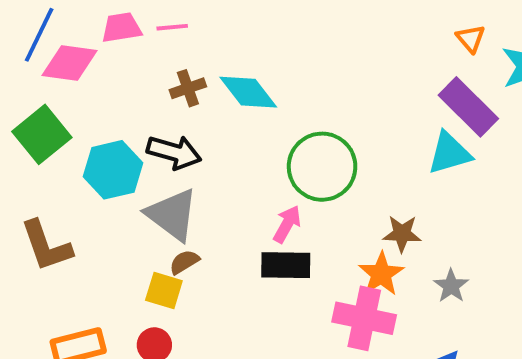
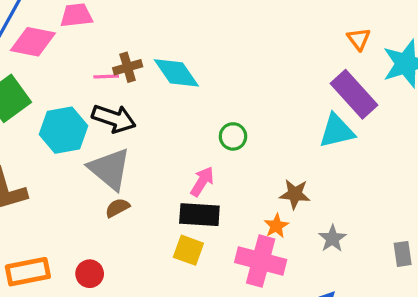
pink line: (172, 27) -> (106, 77), moved
green circle: (322, 167) -> (233, 136), size x0.5
orange star: (381, 274) -> (276, 226), size x0.7
yellow square: (164, 291) -> (188, 250), moved

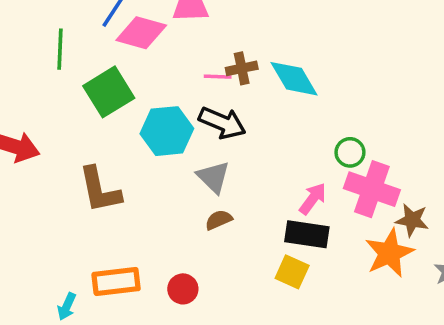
gray triangle: (110, 169) -> (213, 177), size x0.7
orange star: (276, 226) -> (389, 253), size x1.8
pink cross: (261, 261) -> (372, 189), moved

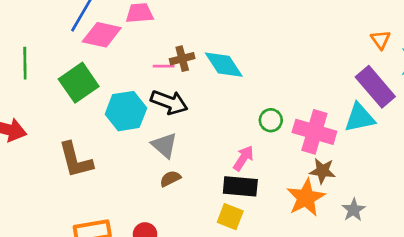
green line: (60, 49) -> (25, 63), moved
pink cross: (372, 189) -> (314, 132), moved

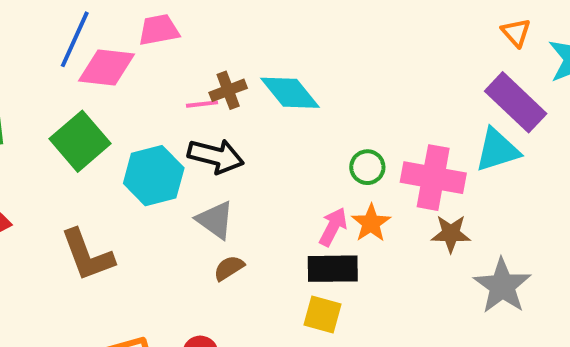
orange star: (306, 198) -> (371, 223), moved, size x0.7
gray star: (354, 210) -> (502, 286), size x1.6

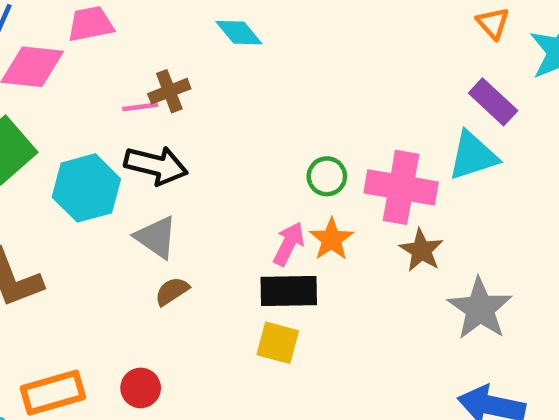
cyan diamond: (290, 93) -> (239, 33), moved, size x0.7
purple rectangle: (516, 102) -> (493, 102), size x0.7
brown star: (451, 234) -> (421, 250), turned 30

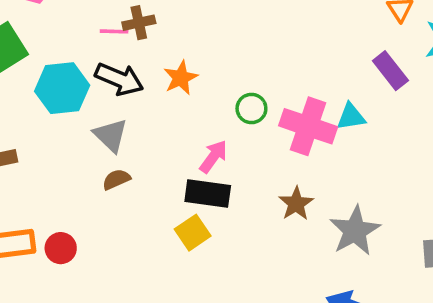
cyan triangle: (473, 156) -> (351, 117), moved, size x0.7
orange star: (331, 239) -> (181, 78), moved
brown star: (421, 250) -> (296, 204), moved
yellow square: (278, 343) -> (193, 233), turned 32
red circle: (141, 388) -> (61, 248), moved

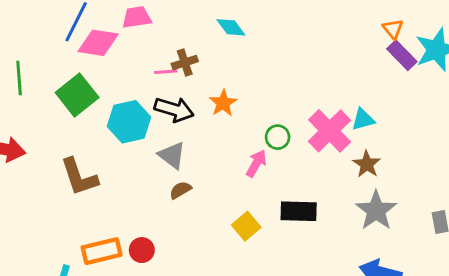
purple rectangle: (390, 71) -> (402, 55), moved
green circle: (251, 109) -> (278, 137), moved
pink cross: (308, 126) -> (330, 131), turned 33
black rectangle: (208, 193) -> (299, 211), moved
brown star: (296, 204) -> (367, 164), moved

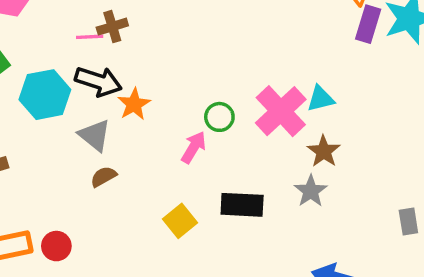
purple rectangle: (402, 55) -> (368, 24), turned 60
orange star: (223, 103) -> (134, 104), moved
gray star: (376, 210) -> (311, 191), moved, size x0.7

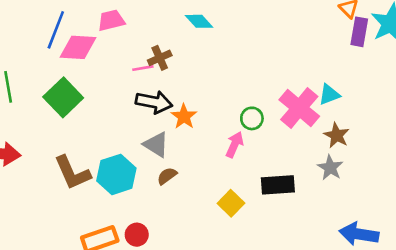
cyan hexagon: (45, 95) -> (116, 174), moved

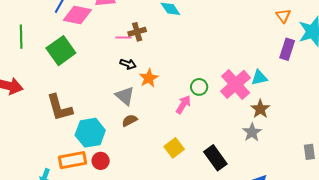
purple rectangle: (359, 32) -> (287, 49), moved
black arrow: (154, 102) -> (128, 64), size x0.6
cyan hexagon: (116, 174) -> (90, 133), moved
black rectangle: (278, 185) -> (215, 158), moved, turned 50

